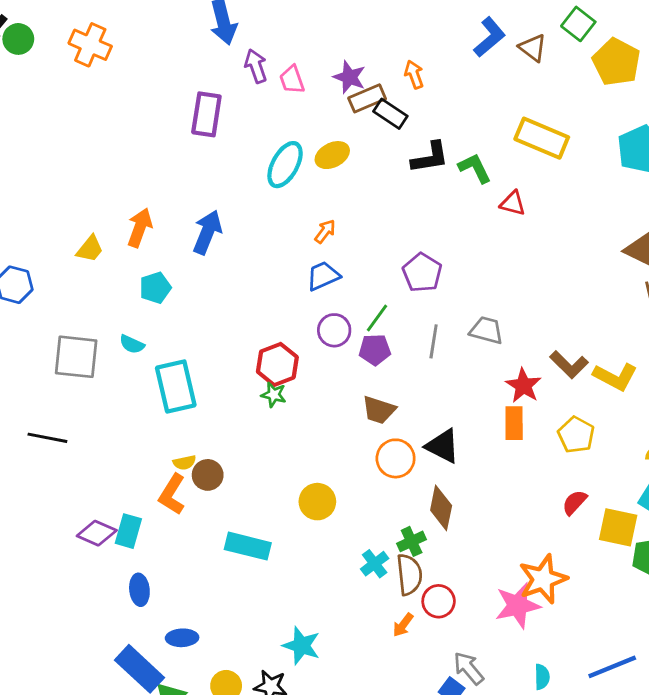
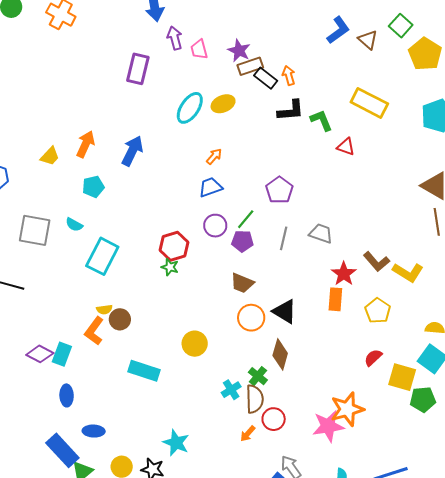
orange arrow: (414, 74) -> (289, 75), moved
cyan rectangle: (176, 387) -> (102, 256), turned 36
green cross: (412, 541) -> (258, 376), turned -30

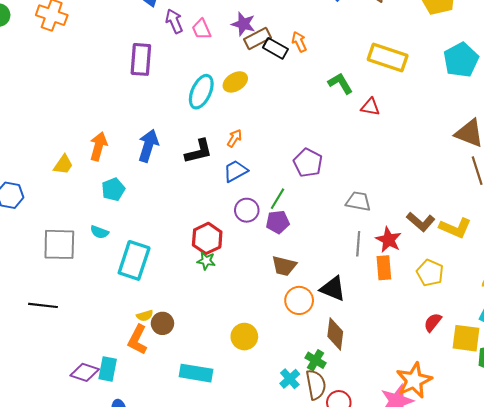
black L-shape: (291, 111) -> (199, 151), moved
gray line: (284, 238) -> (358, 244), moved

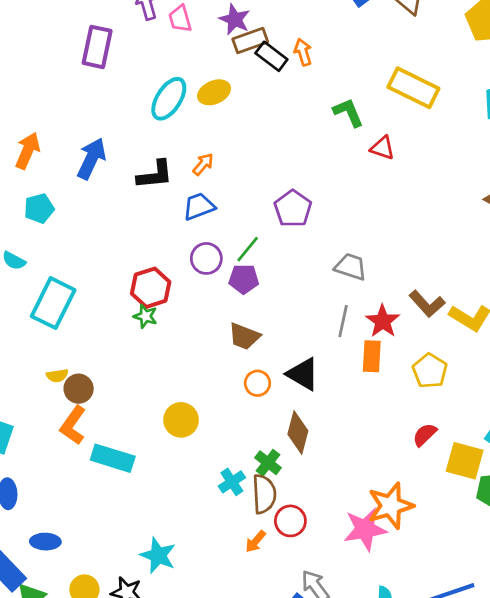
orange circle: (299, 300) -> (257, 383), size x0.7
orange L-shape: (138, 340) -> (73, 425), moved

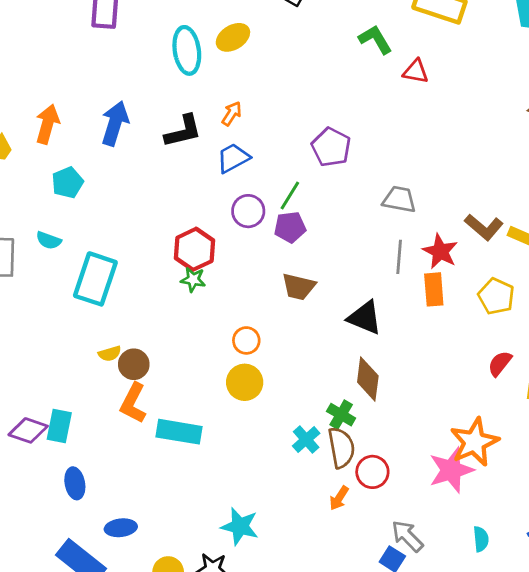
cyan ellipse: (169, 99) -> (187, 50), turned -33
orange circle: (257, 383) -> (246, 340), moved

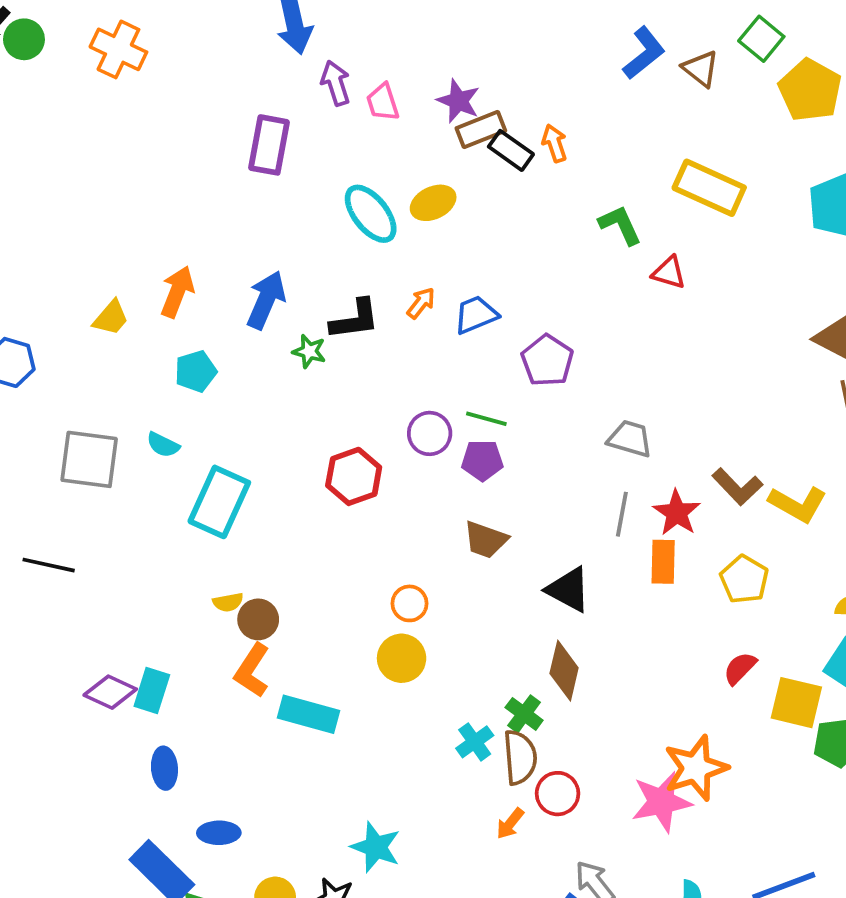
cyan ellipse: (187, 50) -> (371, 214), turned -36
blue trapezoid: (233, 158) -> (476, 315), moved
green line: (290, 196) -> (486, 419), turned 68
green star: (193, 280) -> (309, 351), moved

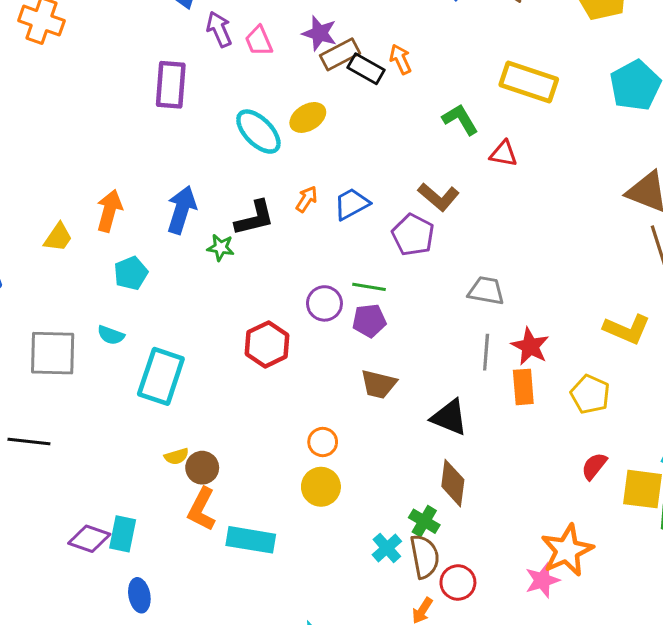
brown L-shape: (737, 487) -> (439, 197), moved
pink star: (661, 802) -> (542, 580), size x0.7

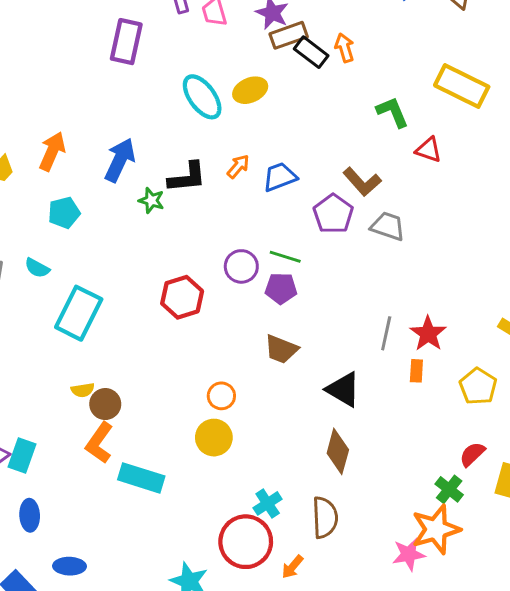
gray trapezoid: (486, 291) -> (388, 226), moved
orange rectangle: (523, 387) -> (416, 371), size x0.7
green cross: (424, 521) -> (449, 489), moved
brown semicircle: (425, 557) -> (325, 517), moved
red circle: (458, 583) -> (246, 542), moved, size x1.6

